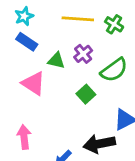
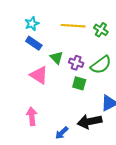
purple cross: (83, 54) -> (76, 63), moved, turned -32
green triangle: (56, 61) -> (57, 58), turned 32
green square: (86, 94) -> (79, 83), turned -32

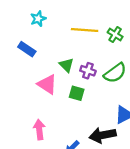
cyan star: (32, 24) -> (38, 19), moved
blue rectangle: (34, 43) -> (27, 49), moved
green square: (79, 83) -> (77, 93), moved

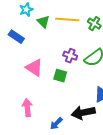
green triangle: (66, 65) -> (43, 22), moved

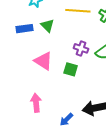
green triangle: (43, 22) -> (48, 25), moved
blue rectangle: (16, 37) -> (25, 29), turned -42

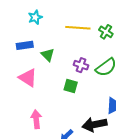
green triangle: (48, 25) -> (48, 55), moved
pink triangle: (43, 61) -> (28, 78), moved

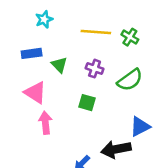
purple cross: (81, 65) -> (95, 69), moved
pink arrow: (36, 119) -> (45, 123), moved

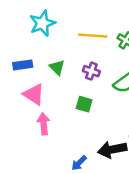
cyan star: (44, 19) -> (42, 23), size x1.5
blue rectangle: (32, 53) -> (23, 65), moved

